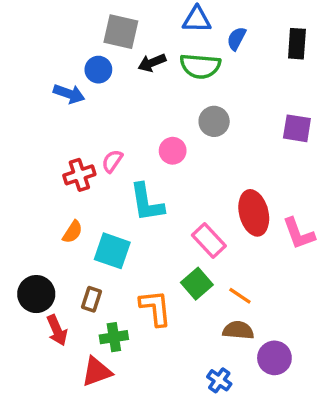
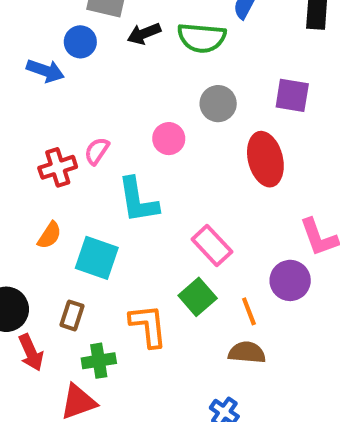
purple square: (297, 128) -> (292, 95), moved
red ellipse: (254, 213) -> (265, 159), moved
orange line: (240, 296) -> (249, 311), turned 35
purple circle: (274, 358) -> (290, 280), moved

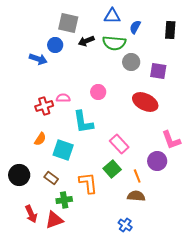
gray circle: (218, 104) -> (131, 62), moved
pink semicircle: (97, 151) -> (63, 98), turned 56
red ellipse: (265, 159) -> (145, 102), turned -50
brown rectangle: (72, 315) -> (51, 178), turned -72
red arrow: (31, 352) -> (31, 214), moved

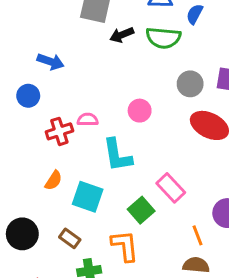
blue circle: (55, 45) -> (28, 96), moved
gray circle: (131, 62) -> (190, 84), moved
green square: (112, 169) -> (141, 210), moved

